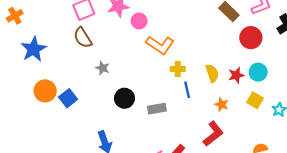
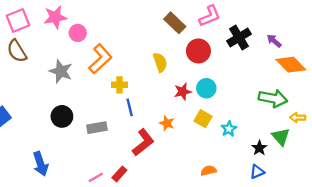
orange L-shape: (160, 45) -> (100, 59), turned -76
gray star: (103, 68) -> (61, 71), moved, size x1.5
yellow semicircle: (212, 73) -> (160, 62), moved
red L-shape: (213, 134) -> (143, 142), moved

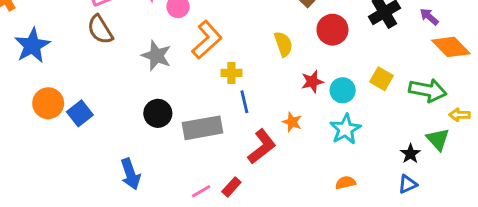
cyan circle: (206, 88) -> (343, 90), moved
yellow square: (203, 119) -> (382, 79), moved
gray rectangle: (97, 128) -> (203, 128), size x1.5
cyan star: (229, 129) -> (345, 129), moved, size x1.5

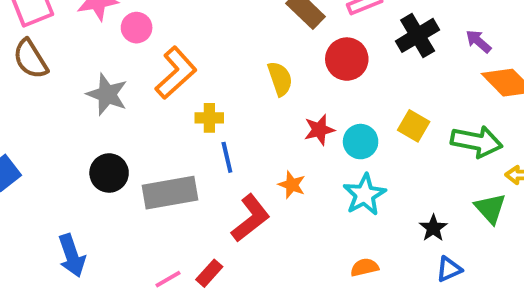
black star: (410, 154) -> (433, 228), moved

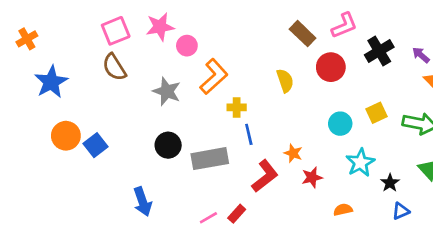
yellow square: (414, 126) -> (377, 113), turned 35
red star: (319, 130) -> (312, 177), moved
cyan star: (364, 195) -> (360, 163), moved

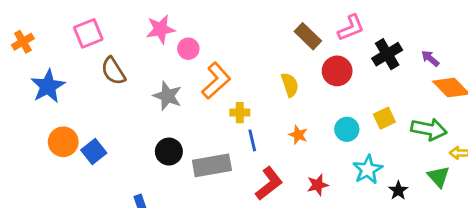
pink square: (116, 31) -> (88, 33), moved
orange star: (293, 153) -> (298, 135), moved

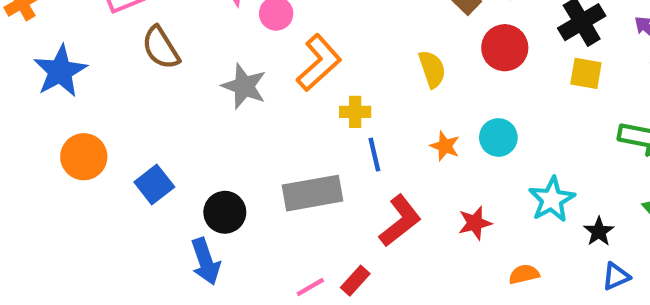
yellow square: (384, 118) -> (586, 73), moved, turned 35
cyan circle: (347, 129) -> (498, 137), moved
blue square: (94, 152) -> (154, 184), moved
black circle: (169, 152) -> (225, 212), moved

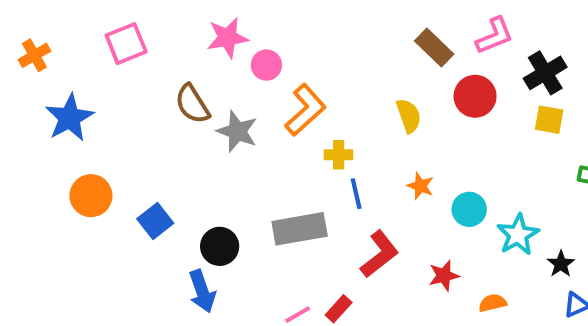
brown semicircle: (161, 48) -> (192, 104), moved
cyan circle: (498, 137) -> (469, 209), moved
red star: (475, 223) -> (444, 276), moved

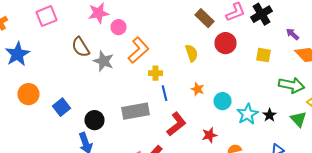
black cross: (545, 73) -> (262, 14), moved
black star: (561, 264) -> (270, 115), moved

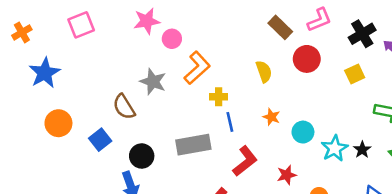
black cross: (262, 14) -> (362, 34), moved
brown semicircle: (80, 47) -> (124, 107), moved
yellow square: (264, 55) -> (355, 74), turned -35

